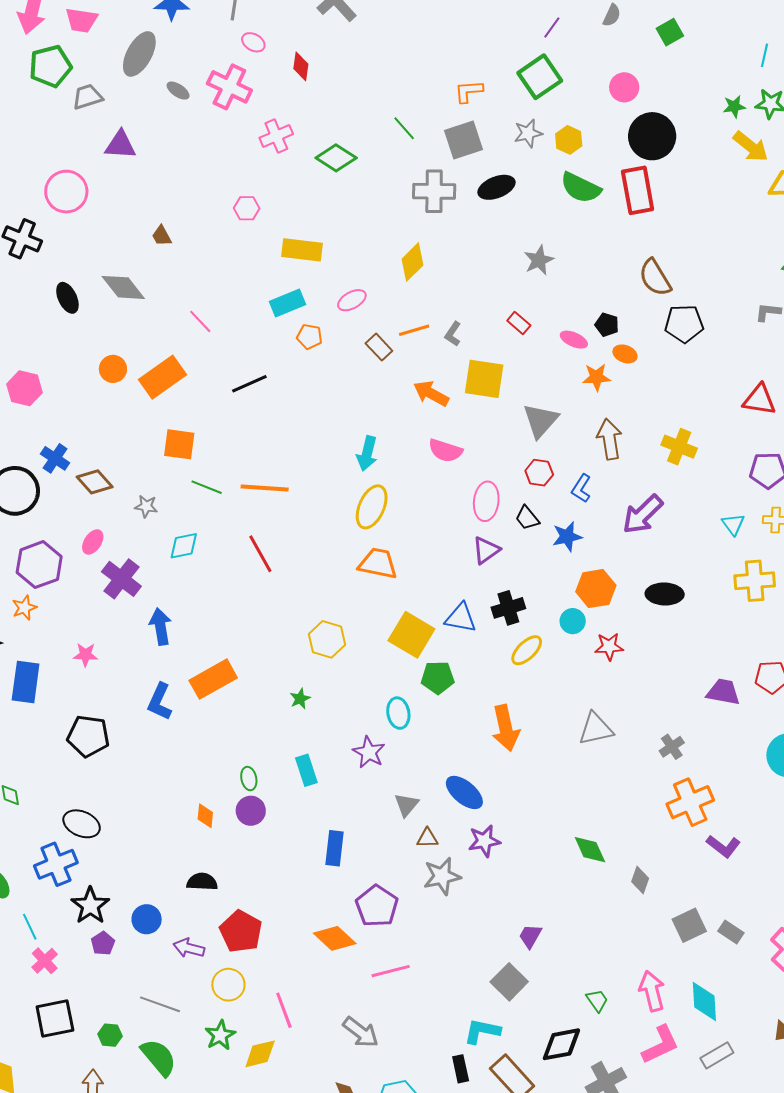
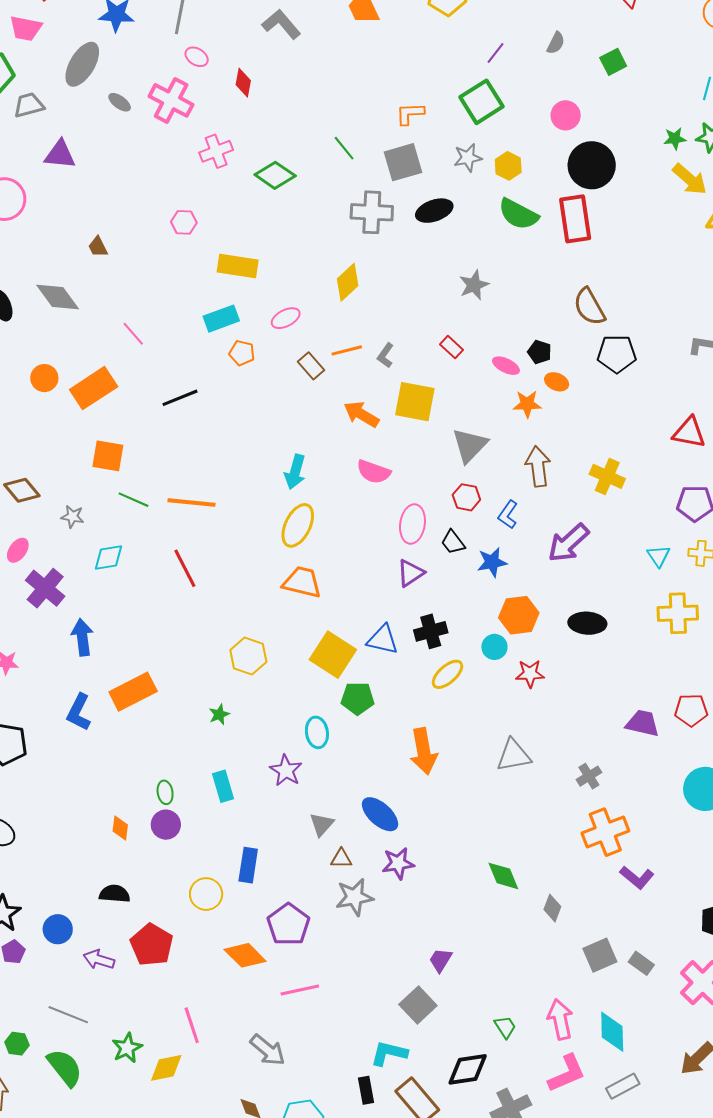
yellow circle: (228, 985) -> (206, 894), moved

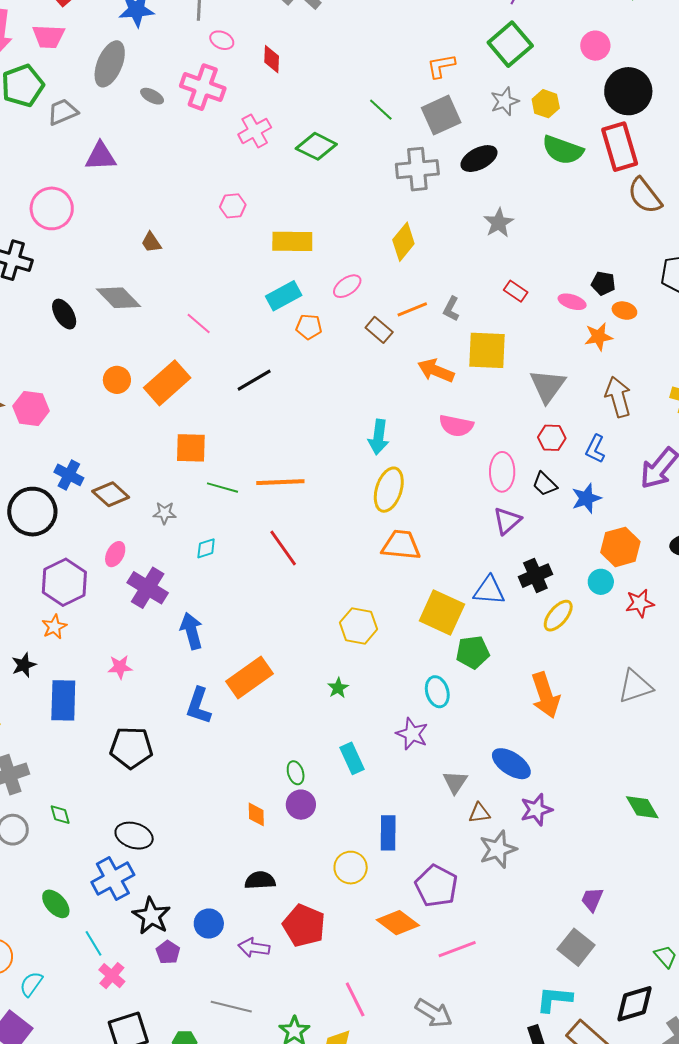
gray star: (474, 285) -> (499, 223), moved
brown semicircle: (589, 307) -> (645, 196), moved
cyan diamond: (109, 557) -> (206, 548), size x0.7

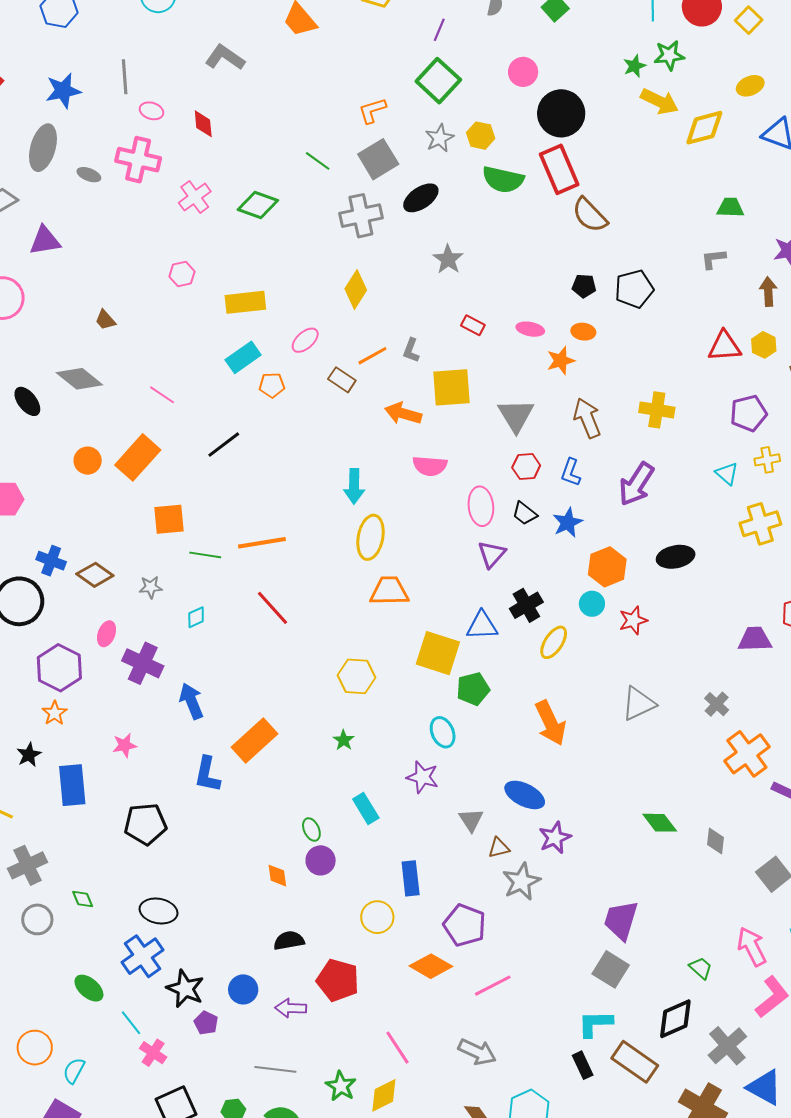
black pentagon: (603, 283) -> (584, 286), moved
purple trapezoid: (592, 899) -> (621, 920), size x1.6

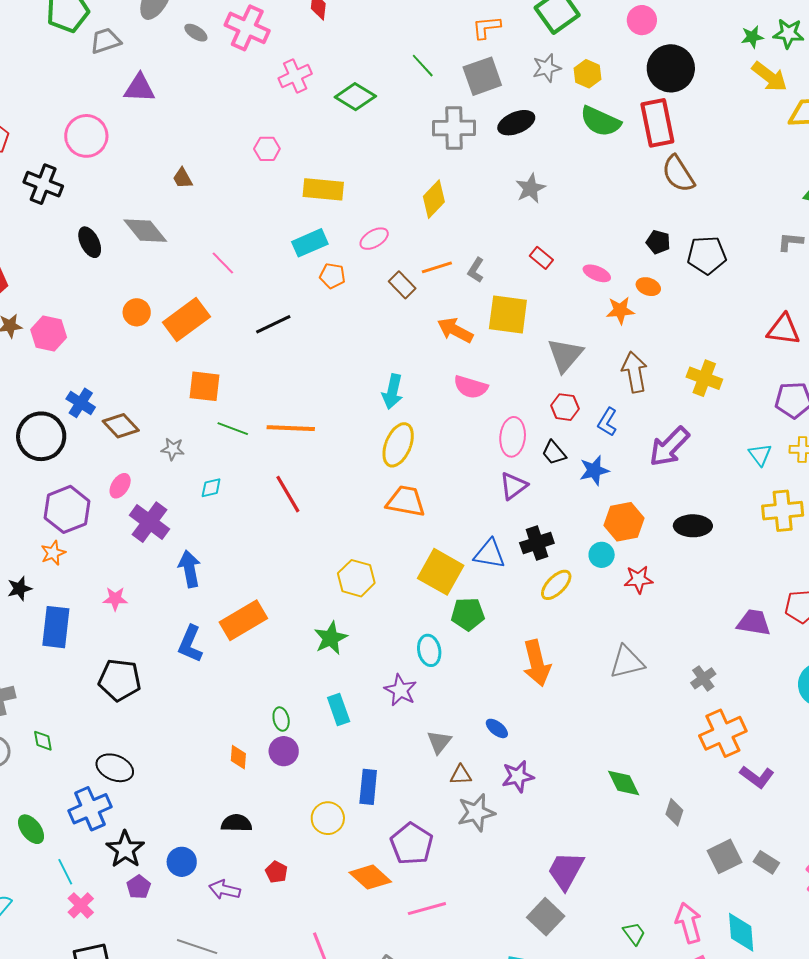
green star: (344, 740) -> (331, 638), size x1.6
blue ellipse: (525, 795) -> (497, 728), size x0.6
red pentagon: (338, 980) -> (276, 872), size x0.5

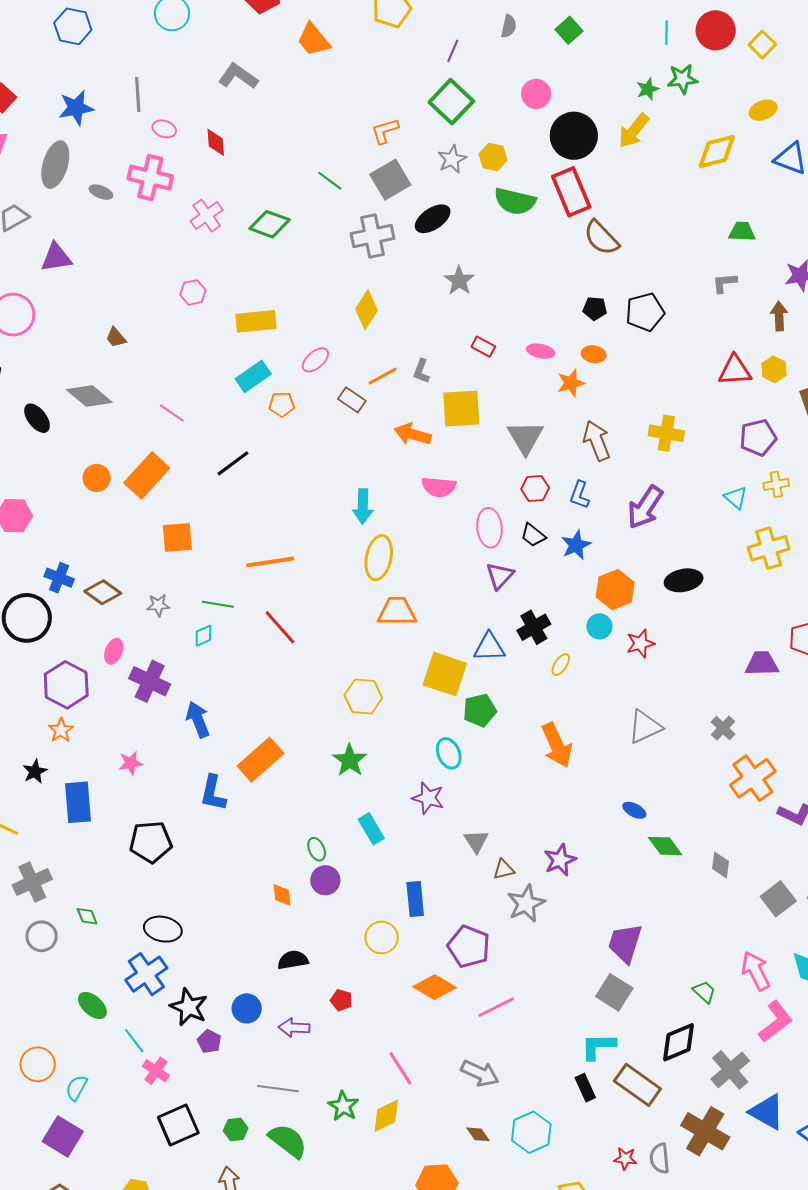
yellow arrow: (770, 77) -> (634, 131), moved, turned 102
green line: (233, 429) -> (218, 604), moved
yellow ellipse: (556, 585) -> (561, 665), size x0.7
blue ellipse: (497, 728) -> (634, 810), moved

